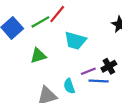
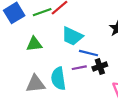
blue line: (99, 81) -> (89, 53), moved
cyan semicircle: (69, 86) -> (58, 79), size x1.5

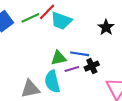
cyan trapezoid: (72, 36) -> (61, 21), moved
green triangle: (34, 44) -> (59, 58), moved

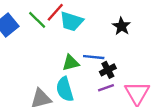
green line: (30, 18) -> (37, 20), turned 72
purple line: (72, 69) -> (106, 88), moved

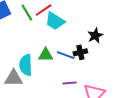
black cross: (108, 70) -> (80, 52), moved
cyan semicircle: (65, 89) -> (26, 65), moved

